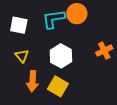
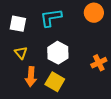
orange circle: (77, 14) -> (94, 13), moved
orange cross: (104, 51) -> (99, 63), moved

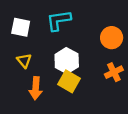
orange circle: (94, 13) -> (112, 38), moved
yellow square: (55, 82) -> (69, 81), moved

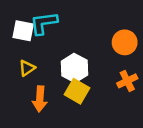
cyan L-shape: (59, 20) -> (44, 23), moved
yellow triangle: (24, 61) -> (27, 68), turned 35

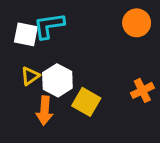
orange circle: (125, 42) -> (137, 23), moved
white hexagon: (75, 68) -> (57, 80), moved

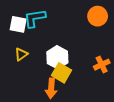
white hexagon: (57, 80) -> (57, 57), moved
orange arrow: (45, 111) -> (51, 88), moved

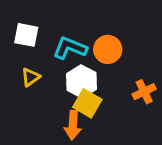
orange circle: (98, 16) -> (108, 49), moved
cyan L-shape: (35, 18) -> (70, 48), moved, turned 30

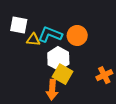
yellow triangle: (31, 77) -> (33, 40), moved, turned 40
orange cross: (144, 92) -> (104, 75), moved

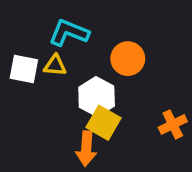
white square: (19, 25) -> (24, 69), moved
cyan L-shape: (50, 34) -> (69, 33), moved

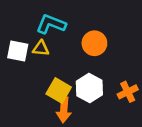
white hexagon: (97, 97) -> (89, 88), moved
yellow square: (104, 123) -> (59, 91), moved

